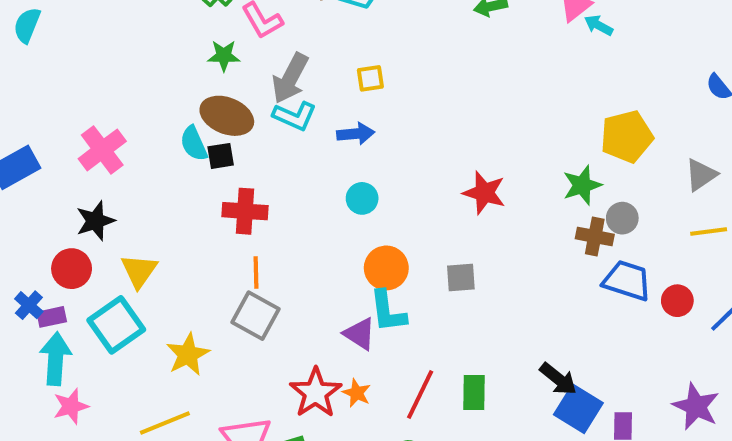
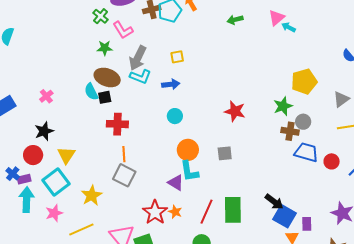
pink cross: (102, 150) -> (46, 96), size x0.6
green rectangle: (474, 393) -> (233, 210), size x1.5
pink star: (71, 406) -> (54, 213), moved

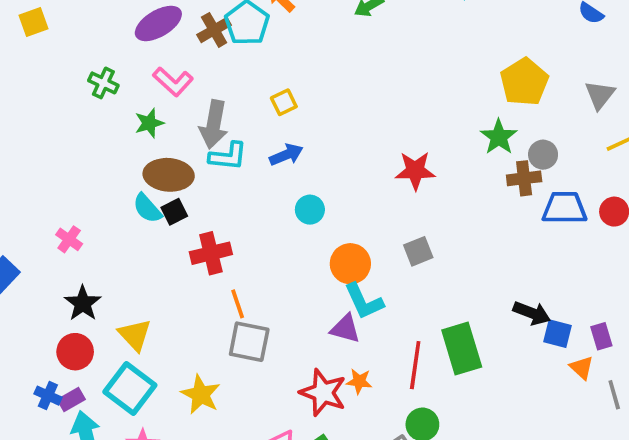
green cross: (100, 16) -> (103, 83), moved
blue square: (284, 216) -> (558, 334), size x0.7

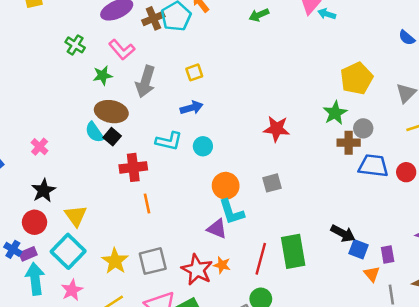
cyan L-shape: (228, 156) -> (169, 141), moved
black square: (174, 212) -> (112, 137), turned -30
gray square: (249, 342) -> (153, 261), moved, turned -32

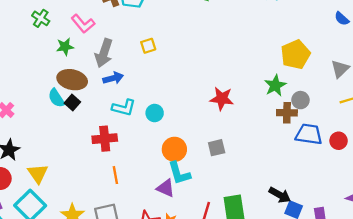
blue arrow: (192, 108) -> (113, 78), moved
red cross: (133, 167) -> (105, 139), moved
orange line: (147, 203) -> (115, 175), moved

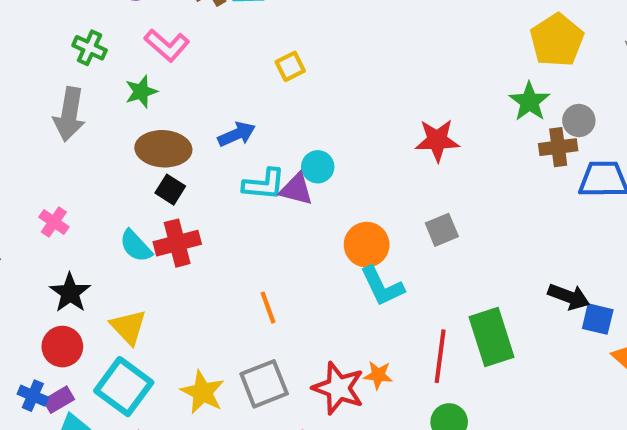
gray arrow: (104, 53) -> (69, 114), moved
cyan semicircle: (56, 98) -> (136, 246), moved
cyan circle: (155, 113) -> (318, 167), moved
red cross: (105, 139) -> (177, 243), moved
purple triangle: (166, 188) -> (296, 189), moved

